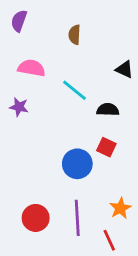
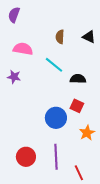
brown semicircle: (74, 35) -> (60, 37), moved
black triangle: (124, 69) -> (89, 37), moved
orange star: (120, 208) -> (87, 133), moved

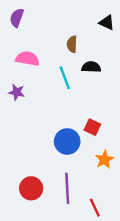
black triangle: (89, 37) -> (107, 23), moved
cyan line: (54, 65) -> (65, 78), turned 30
black semicircle: (78, 79) -> (91, 67), moved

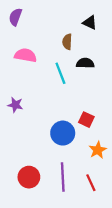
black triangle: (107, 23) -> (90, 23), moved
purple star: (17, 92) -> (15, 105), moved
red line: (95, 208) -> (91, 183), moved

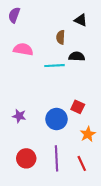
cyan line: (60, 73) -> (54, 66), turned -72
purple star: (15, 105) -> (19, 116), moved

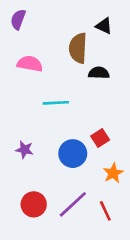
brown semicircle: (61, 37) -> (78, 48), size x1.6
cyan line: (54, 66) -> (56, 103), moved
red square: (78, 107) -> (100, 138), turned 32
purple line: (57, 158) -> (73, 204), turned 50

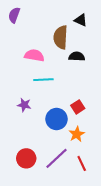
pink semicircle: (30, 64) -> (34, 55), moved
purple star: (25, 150) -> (24, 105), moved
orange star: (113, 173) -> (77, 134), moved

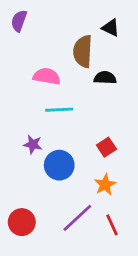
blue circle: (57, 119) -> (59, 165), moved
red circle: (26, 158) -> (22, 222), moved

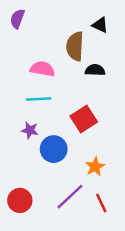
cyan line: (59, 110) -> (39, 99), moved
red square: (106, 147) -> (84, 119), moved, size x1.5

